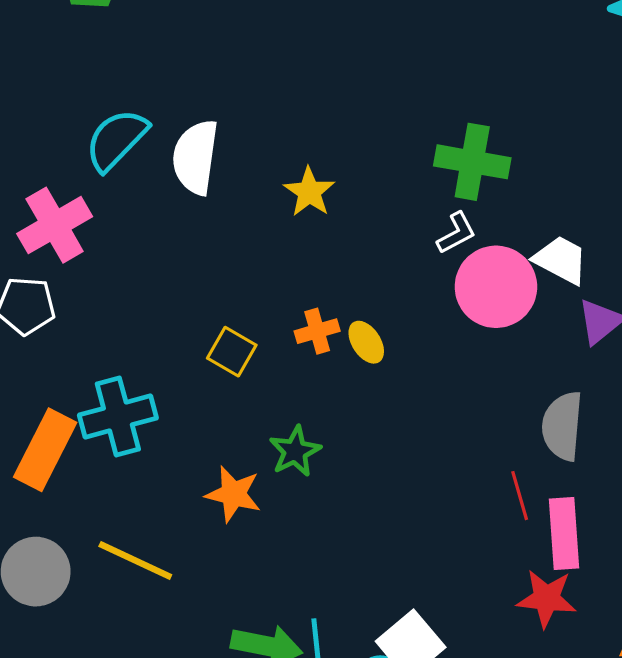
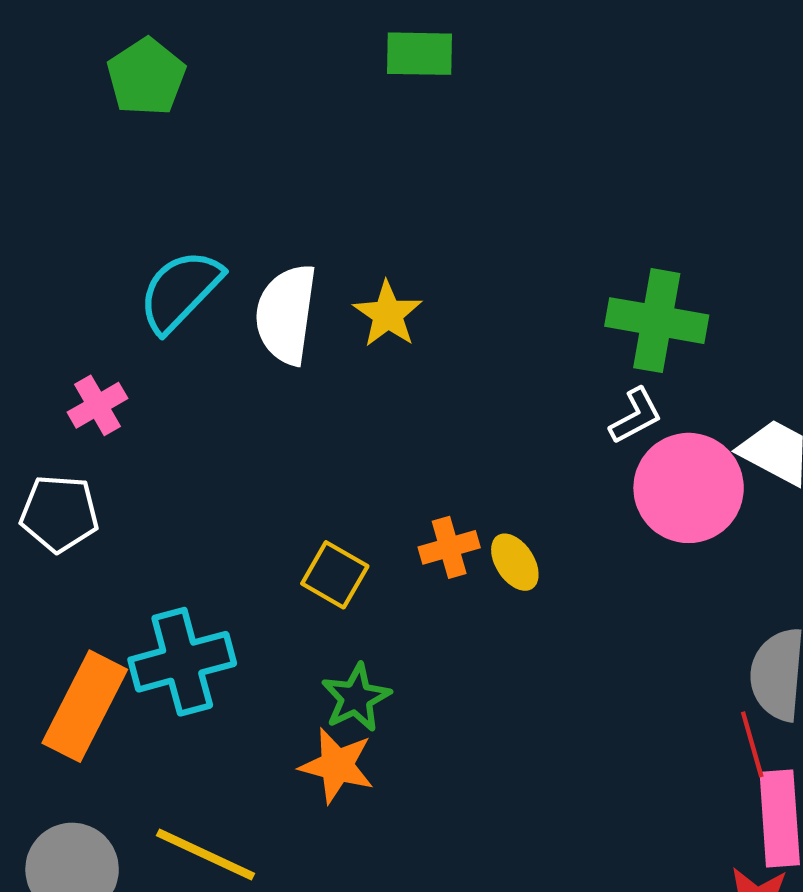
yellow star: (309, 192) -> (388, 314), moved
pink cross: (55, 225) -> (97, 405), size x0.6
green star: (295, 451) -> (356, 698), moved
red line: (520, 496) -> (752, 744), moved

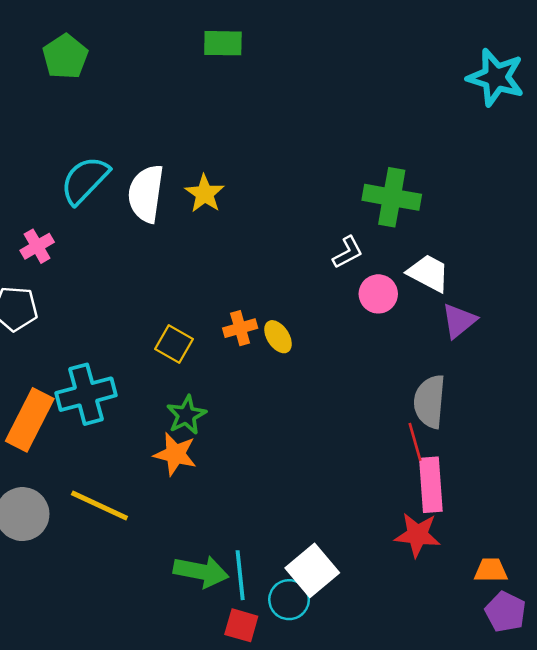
green cross: (657, 321) -> (392, 197), moved
pink circle: (689, 488) -> (378, 294), size x0.6

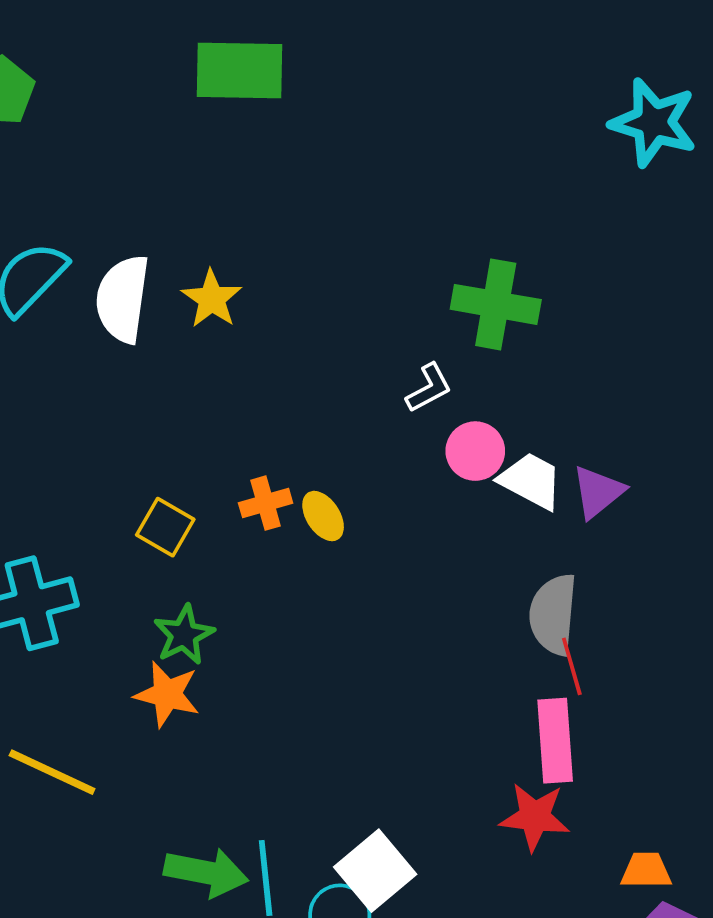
green rectangle: (223, 43) -> (240, 71), size x1.5
white trapezoid: (428, 273) -> (531, 481), moved
red line: (415, 442) -> (572, 666), moved

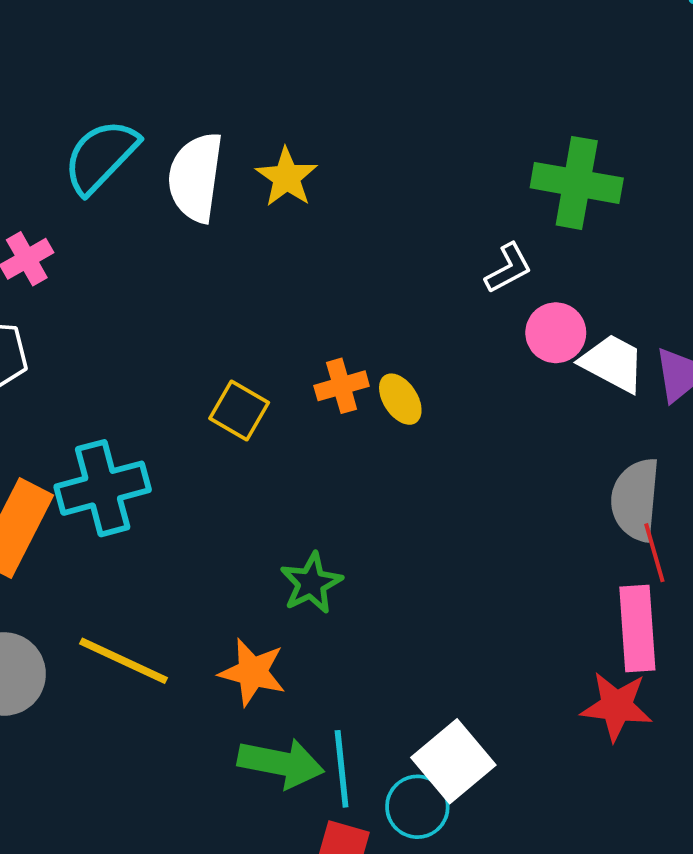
green star: (184, 635) -> (311, 583), moved
orange star: (167, 694) -> (252, 672), moved

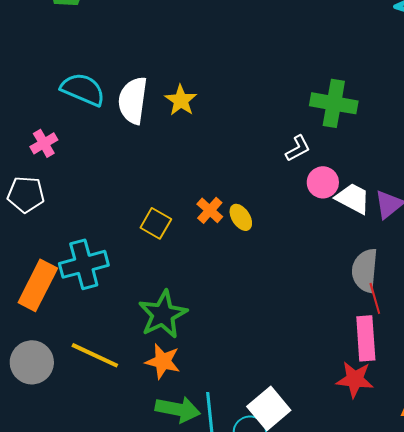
cyan semicircle: (101, 156) -> (83, 89), turned 69
orange cross: (342, 386) -> (210, 210), turned -32
green star: (311, 583) -> (163, 314), moved, size x1.5

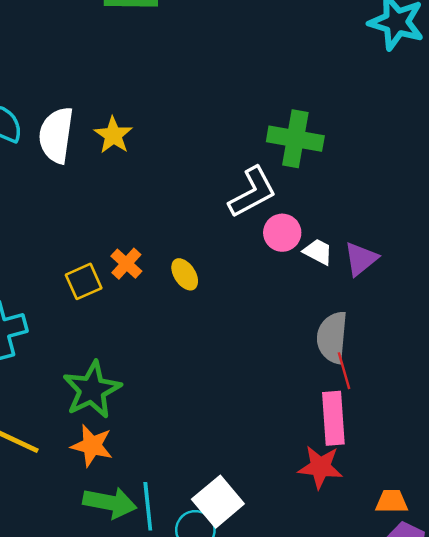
white L-shape: (298, 148) -> (252, 192), size x1.6
white trapezoid: (353, 198) -> (318, 252), size x0.7
orange cross: (210, 210) -> (126, 264), moved
yellow square: (156, 223) -> (84, 281), turned 36

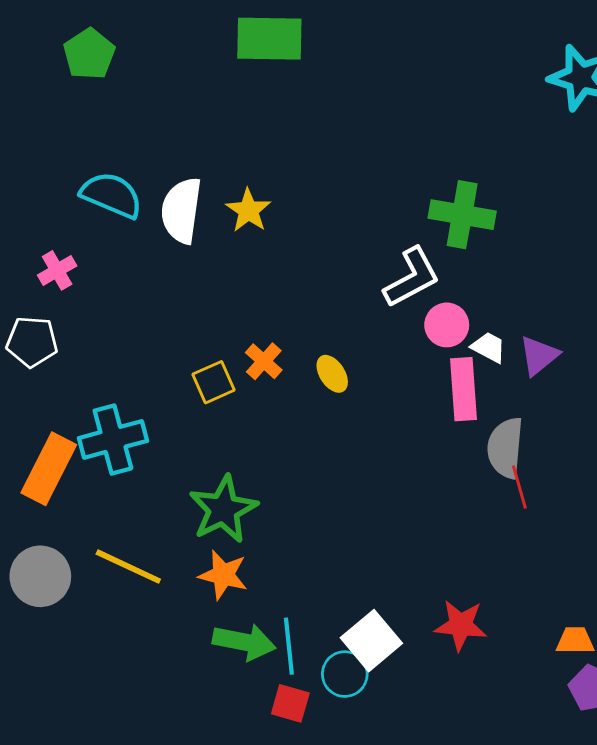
pink rectangle: (333, 418) -> (463, 389), moved
red star: (320, 467) -> (461, 625), moved

